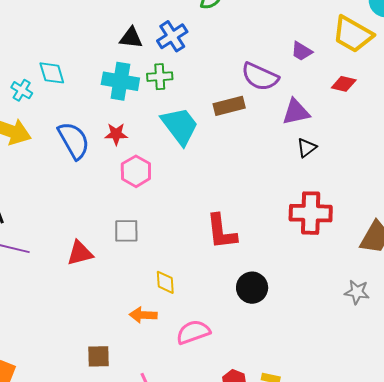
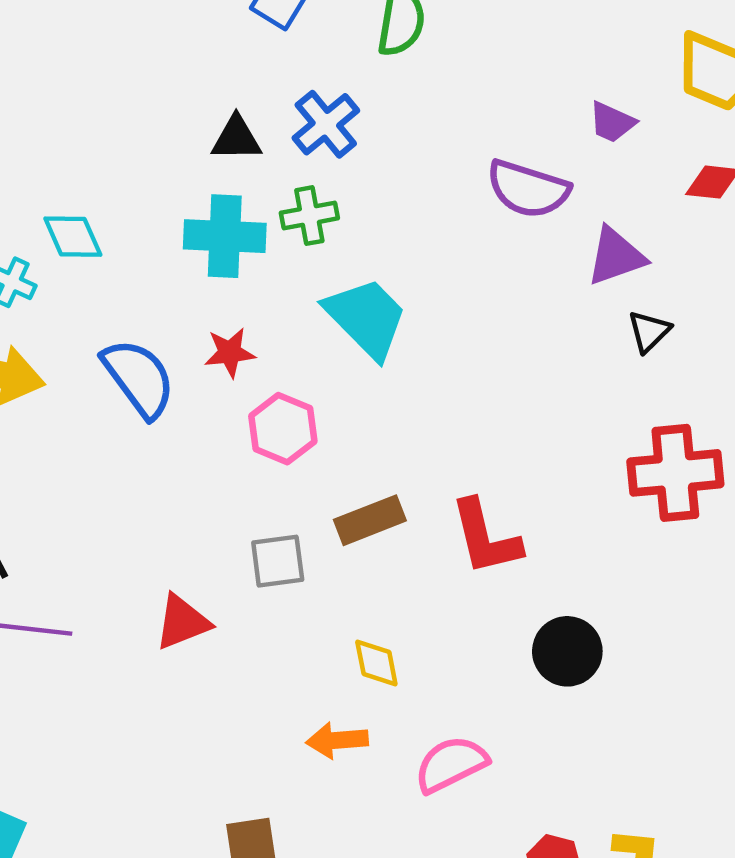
brown rectangle: (229, 106) -> (370, 520), moved

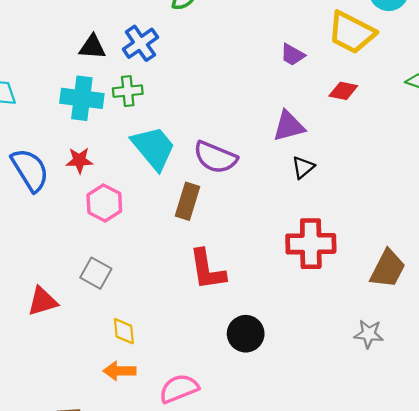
purple semicircle: (528, 189) -> (215, 157), moved
brown rectangle: (370, 520) -> (188, 201), moved, turned -56
gray square: (278, 561) -> (96, 273), turned 32
yellow diamond: (376, 663) -> (124, 331), moved

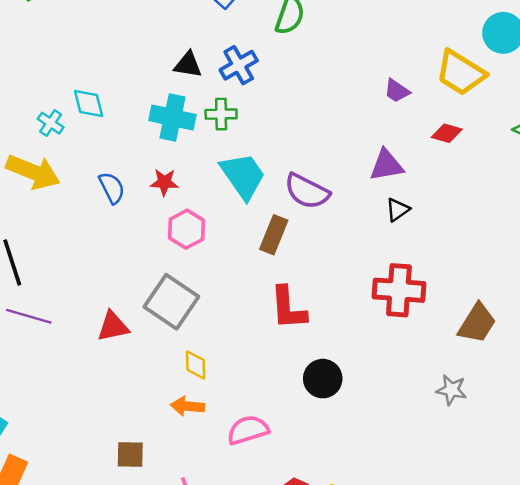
blue semicircle: (30, 170) -> (112, 188), size x0.7
gray square: (96, 273) -> (171, 302), size x1.6

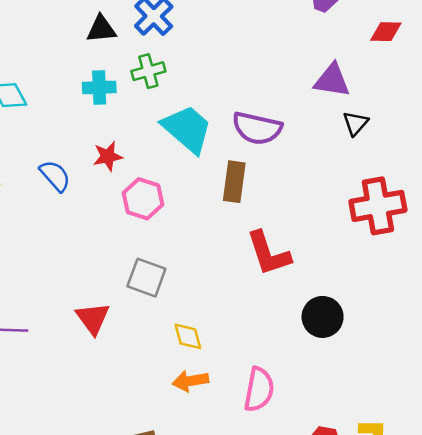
cyan cross: (172, 118) -> (99, 87), size x0.7
purple triangle: (386, 165) -> (332, 80), turned 33
gray square: (171, 302) -> (146, 278), size x0.7
red triangle: (113, 326) -> (93, 318), turned -40
pink semicircle: (248, 430) -> (259, 390), turned 132

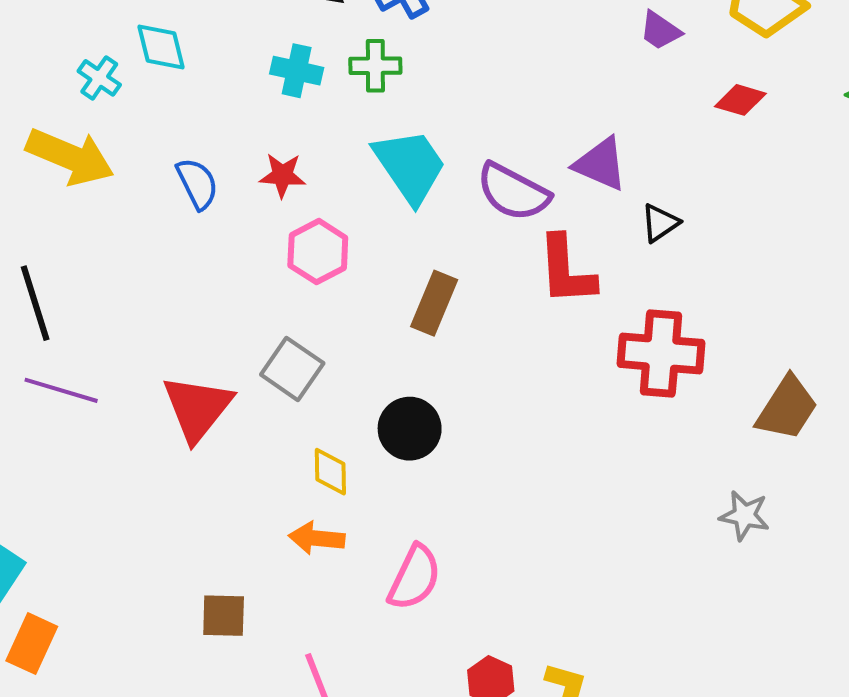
purple triangle: (332, 80) -> (601, 164), moved
brown rectangle: (234, 182) -> (434, 303), moved
red L-shape: (268, 253) -> (566, 270), moved
black circle: (323, 317) -> (410, 429), moved
red triangle: (93, 318) -> (197, 408), size x1.4

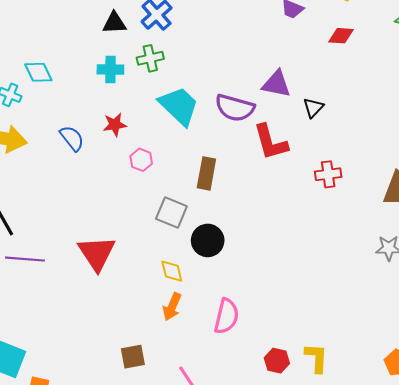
pink hexagon: (318, 252) -> (141, 160), size x0.7
red cross: (661, 353) -> (328, 174), size x0.6
gray square: (292, 369) -> (171, 212), moved
orange arrow: (317, 538) -> (172, 307), turned -60

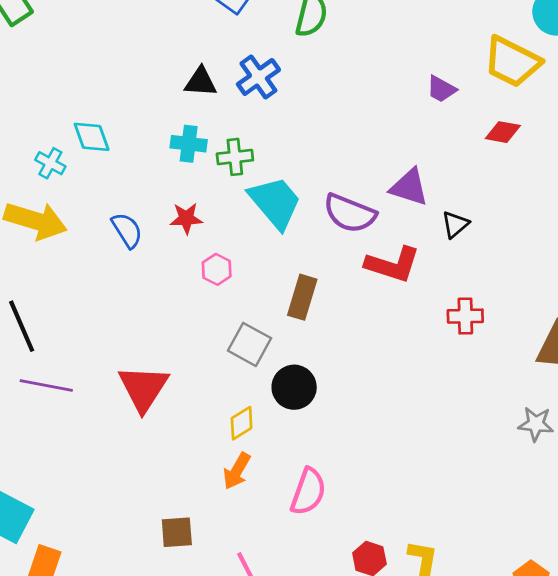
green cross: (150, 58) -> (235, 157), moved
red L-shape: (271, 142) -> (393, 264), turned -63
yellow diamond: (172, 271) -> (242, 423), turned 65

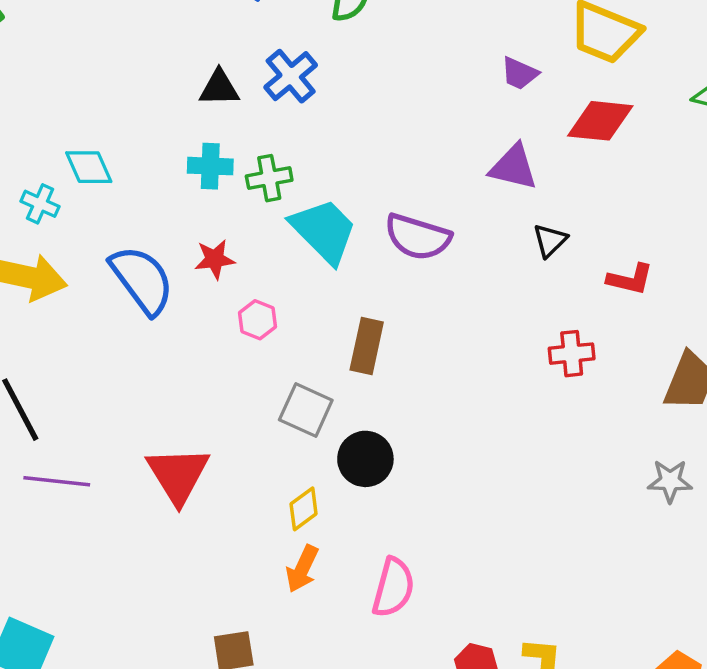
red diamond: (503, 132) -> (600, 121), size x1.5
purple triangle: (409, 187) -> (513, 167), moved
blue semicircle: (127, 230) -> (142, 280), size x1.6
red L-shape: (393, 264) -> (630, 279), moved, size x0.7

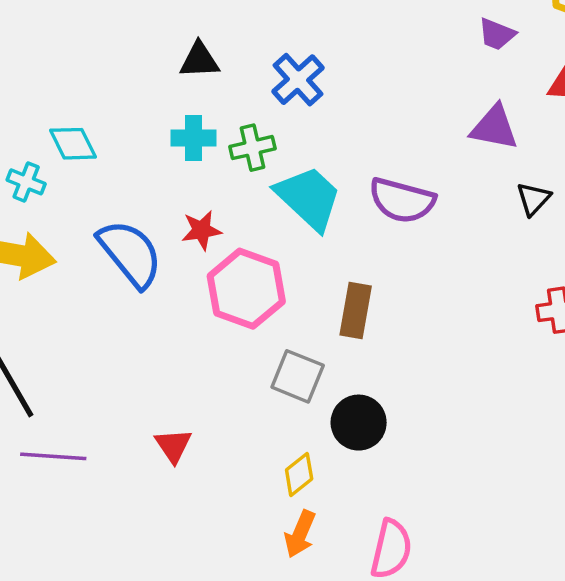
blue cross: (291, 76) -> (298, 80), moved
pink hexagon: (257, 320) -> (246, 289), size x2.0
red triangle: (178, 475) -> (173, 446), size x0.6

